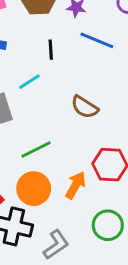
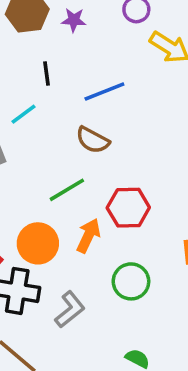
blue line: (97, 40) -> (104, 92), moved, turned -40
green line: (36, 150) -> (67, 190), moved

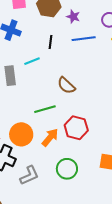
blue line: (104, 92) -> (84, 39), moved

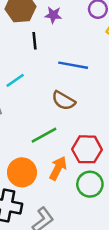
blue line: (84, 39) -> (73, 65), moved, turned 30
black line: (51, 42) -> (34, 41), moved
green circle: (67, 169) -> (90, 184), moved

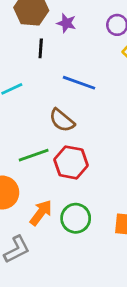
red hexagon: (87, 149) -> (71, 162), moved
orange arrow: (58, 168) -> (41, 213), moved

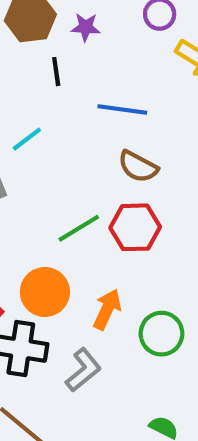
brown semicircle: (62, 120) -> (138, 167), moved
green circle: (76, 218) -> (161, 334), moved

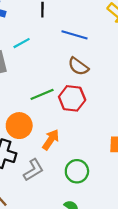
green circle: (161, 334) -> (77, 171), moved

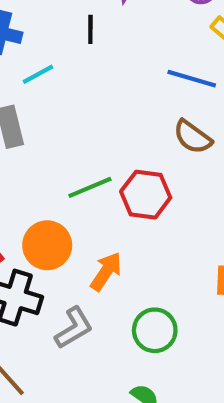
blue line: (74, 35) -> (192, 79), moved
cyan line: (22, 43) -> (38, 74), moved
brown semicircle: (78, 66) -> (193, 137), moved

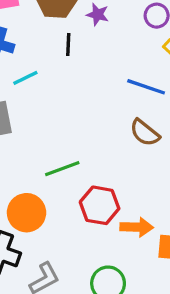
red hexagon: (146, 195) -> (100, 205), moved
orange arrow: (106, 271) -> (137, 227), moved, turned 56

